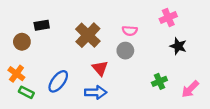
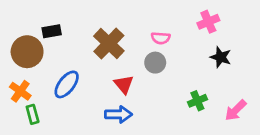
brown circle: (22, 42) -> (27, 52), size x1.5
blue ellipse: (58, 81) -> (67, 84), moved
green rectangle: (26, 92) -> (33, 114), turned 48

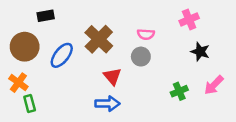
black rectangle: (52, 31) -> (46, 16), moved
blue ellipse: (67, 84) -> (62, 55), moved
pink arrow: (236, 110) -> (214, 85), moved

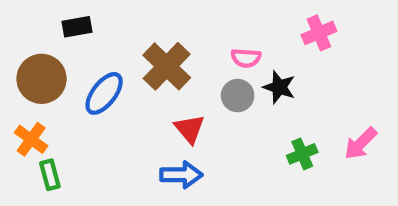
black star: (200, 52) -> (279, 87), moved

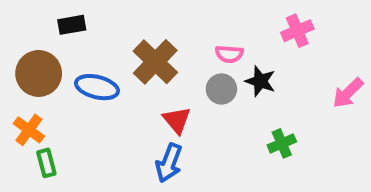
blue ellipse: (104, 93) -> (97, 87), turned 66
pink arrow: (361, 143) -> (348, 93), moved
blue arrow: (181, 175) -> (169, 163), turned 111

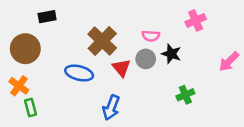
blue ellipse: (97, 87) -> (79, 73), moved
red triangle: (177, 120) -> (121, 68), moved

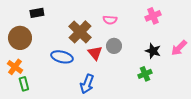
pink semicircle: (151, 36) -> (110, 20), moved
black star: (171, 54) -> (153, 51), moved

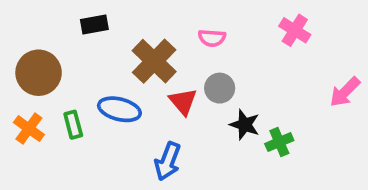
black rectangle: (37, 13) -> (94, 25), moved
pink cross: (153, 16) -> (295, 30), turned -35
black star: (153, 51) -> (245, 125), moved
green rectangle: (24, 84) -> (73, 125), moved

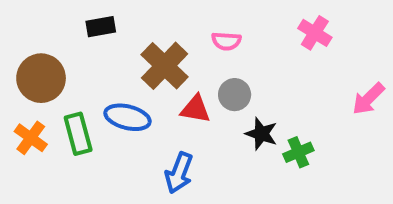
red triangle: (183, 102) -> (195, 109), turned -40
green rectangle: (73, 125) -> (78, 134), size x1.4

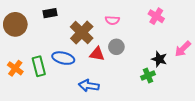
brown circle: (41, 78) -> (15, 24), moved
black star: (261, 134) -> (159, 59), moved
blue arrow: (179, 173) -> (89, 86), turned 78

